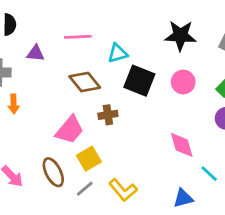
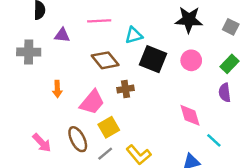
orange arrow: (14, 104) -> (57, 89), moved

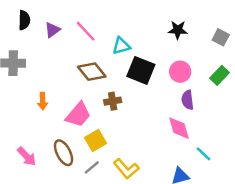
black star: (189, 20) -> (178, 30), size x0.7
pink line: (99, 21) -> (86, 31), turned 50
purple triangle: (62, 35) -> (52, 30), moved, turned -42
purple semicircle: (225, 93) -> (188, 100), moved

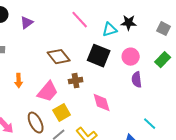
pink line: (86, 31) -> (80, 20), moved
cyan triangle: (121, 46) -> (110, 30), moved
pink diamond: (179, 128) -> (102, 103), moved

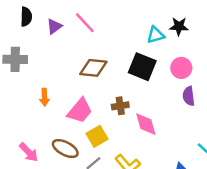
pink line: (80, 20) -> (85, 23), moved
brown diamond: (59, 57) -> (93, 68), turned -45
brown cross: (76, 81) -> (120, 106), moved
brown ellipse: (36, 123) -> (65, 149), turned -35

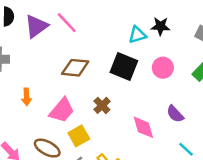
purple triangle: (54, 26) -> (36, 26), size x1.5
purple semicircle: (189, 96) -> (175, 114), moved, turned -36
brown cross: (120, 106) -> (102, 105), turned -35
pink diamond: (146, 124) -> (143, 127), moved

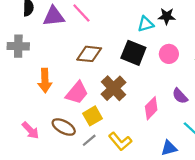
purple triangle: (36, 26) -> (54, 16), turned 30
orange arrow: (26, 97) -> (45, 80), size x1.5
brown cross: (102, 105) -> (114, 88), size x1.6
pink diamond: (143, 127) -> (151, 108), turned 60

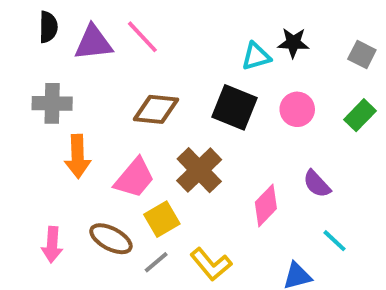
gray cross: (18, 46) -> (52, 103), moved
pink arrow: (30, 130) -> (52, 245), turned 48

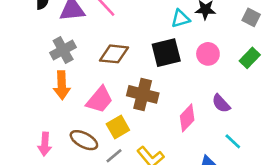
gray cross: (52, 103) -> (63, 50), moved, turned -30
black square: (234, 107) -> (166, 53), turned -36
brown cross: (199, 170) -> (143, 94), turned -32

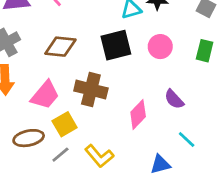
green rectangle: (250, 58) -> (205, 51), turned -30
brown ellipse: (84, 140) -> (29, 138), turned -40

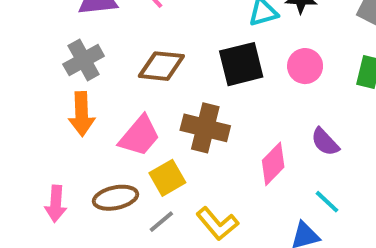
cyan line: (187, 139) -> (327, 202), moved

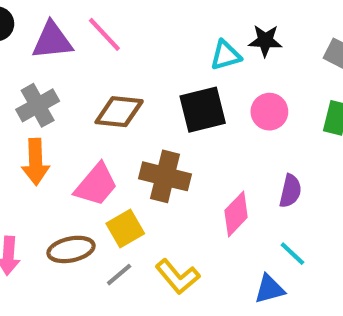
purple semicircle: (325, 142) -> (290, 191), turned -124

